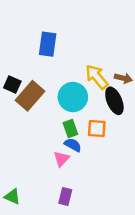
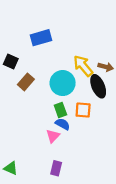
blue rectangle: (48, 44) -> (41, 38), turned 66
black square: (12, 84) -> (11, 61), moved
brown rectangle: (30, 96) -> (26, 82), size x0.7

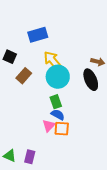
yellow arrow: (83, 66) -> (53, 61), moved
orange square: (83, 110) -> (62, 129), moved
purple rectangle: (56, 168) -> (30, 157), moved

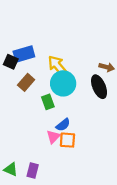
blue rectangle: (38, 35) -> (24, 54), moved
green rectangle: (56, 102) -> (48, 102), moved
blue semicircle: (58, 115) -> (63, 125), turned 112

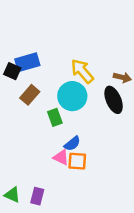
yellow arrow: (58, 66) -> (82, 71), moved
pink triangle: (53, 137) -> (61, 157), turned -48

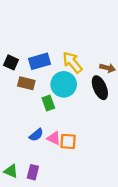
blue rectangle: (27, 62) -> (39, 61), moved
brown rectangle: (30, 95) -> (26, 83), turned 63
blue semicircle: (72, 144) -> (36, 135), moved

